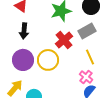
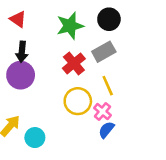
purple circle: (23, 60) -> (21, 75), moved
yellow circle: (48, 60) -> (78, 101), moved

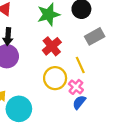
gray rectangle: (104, 52) -> (95, 36), moved
cyan circle: (35, 138) -> (19, 109), size x1.5

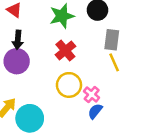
gray rectangle: (95, 36) -> (112, 40), turned -54
yellow line: (80, 65) -> (114, 62), moved

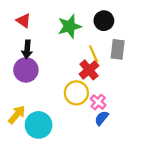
red cross: (65, 50) -> (89, 70), moved
yellow line: (114, 62) -> (94, 54), moved

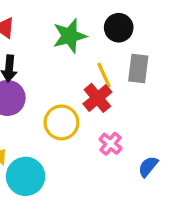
yellow circle: (76, 93) -> (61, 122), moved
blue semicircle: (102, 118) -> (148, 167), moved

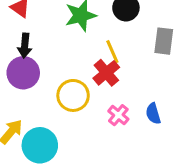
gray rectangle: (138, 69) -> (164, 41), moved
blue semicircle: (148, 167) -> (153, 114), moved, turned -55

